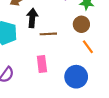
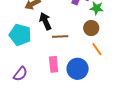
black arrow: (32, 18) -> (45, 21), turned -30
blue circle: (76, 77) -> (78, 69), moved

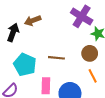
black arrow: (45, 21) -> (13, 32), moved, turned 36
cyan pentagon: (20, 35) -> (25, 65), moved

